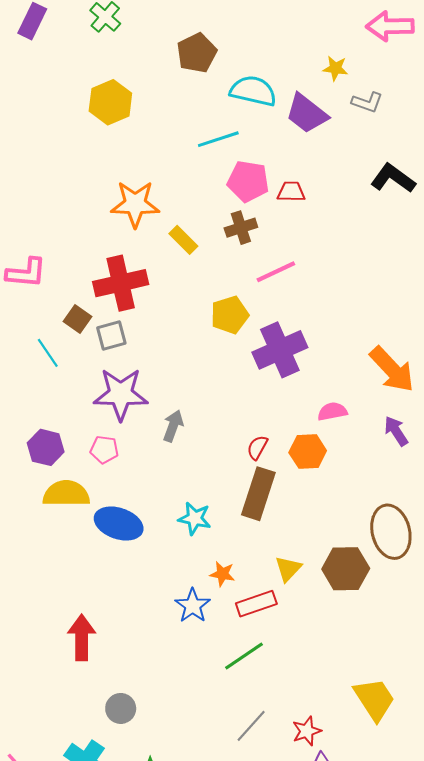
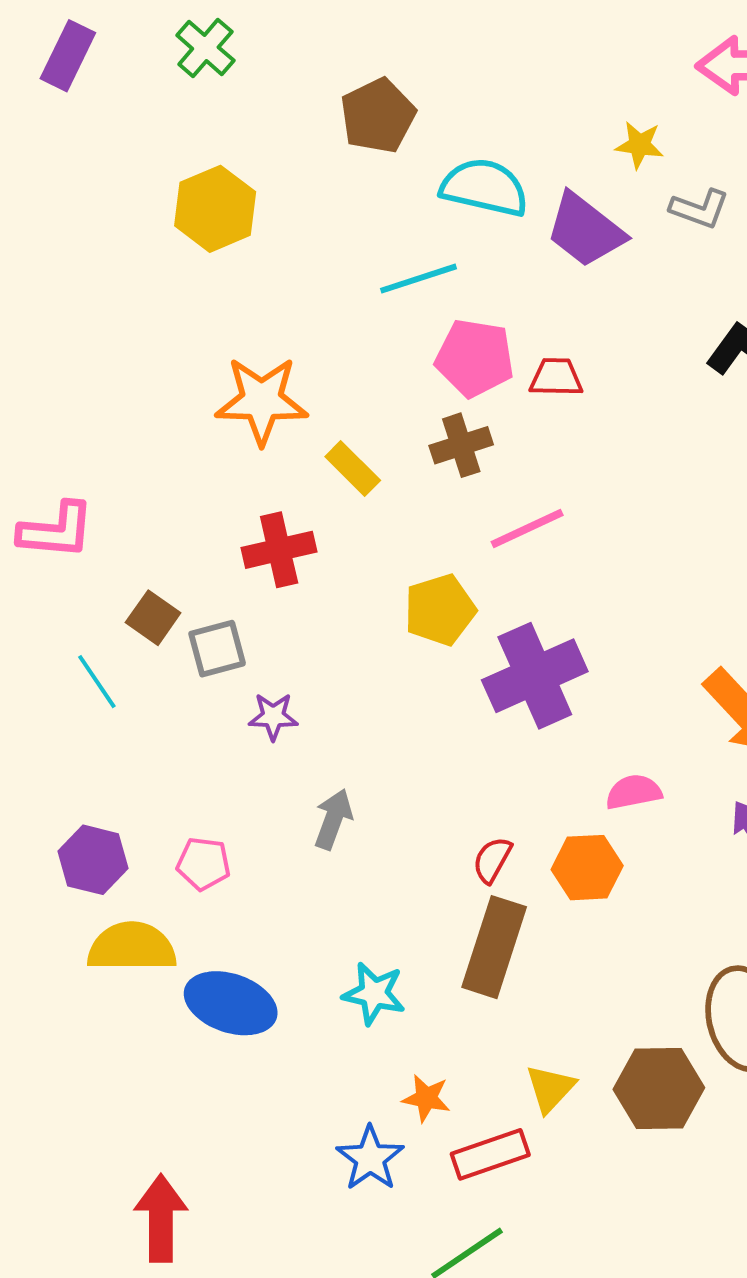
red cross: (121, 283) -> (279, 550), moved, size x0.7
purple star: (121, 394) -> (273, 716), moved, size x0.5

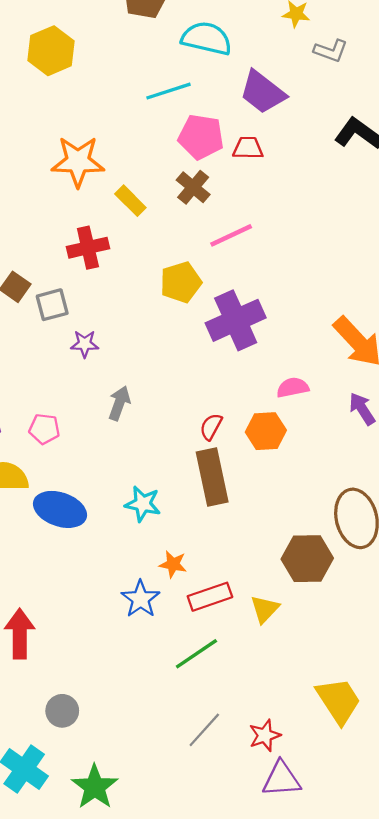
purple trapezoid: (585, 230) -> (262, 92), moved
brown cross: (461, 445) -> (193, 187), turned -32
brown rectangle: (494, 947) -> (212, 477), turned -30
yellow triangle: (550, 1088) -> (265, 609), moved

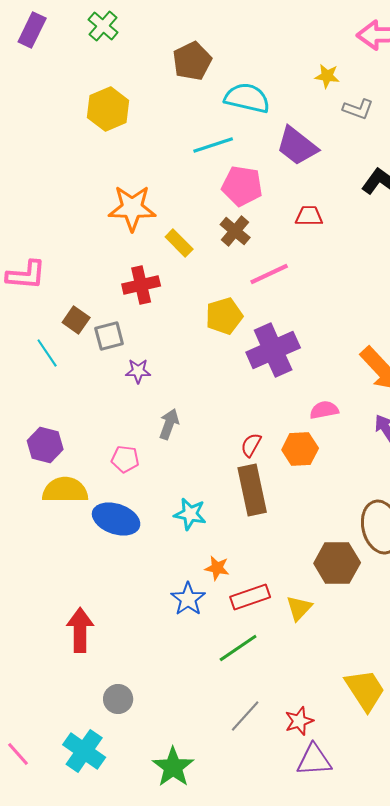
red trapezoid: (248, 148) -> (309, 216), moved
pink pentagon: (44, 429) -> (125, 459), moved
green star: (95, 787) -> (173, 767), moved

